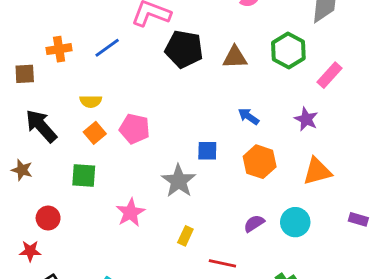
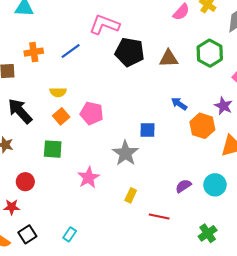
orange hexagon: (260, 162) -> (202, 126), moved

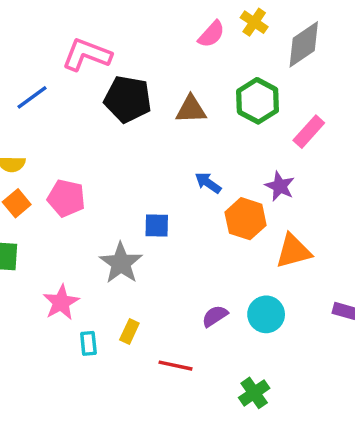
cyan rectangle: (70, 234) -> (88, 343), moved, turned -40

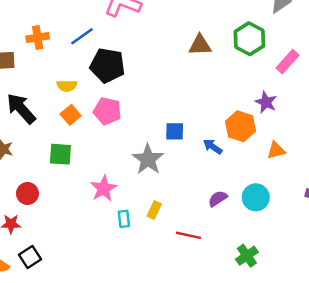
black pentagon: (128, 99) -> (107, 65), moved
blue arrow: (208, 183) -> (213, 147), moved
orange triangle: (293, 251) -> (276, 150), size x0.7

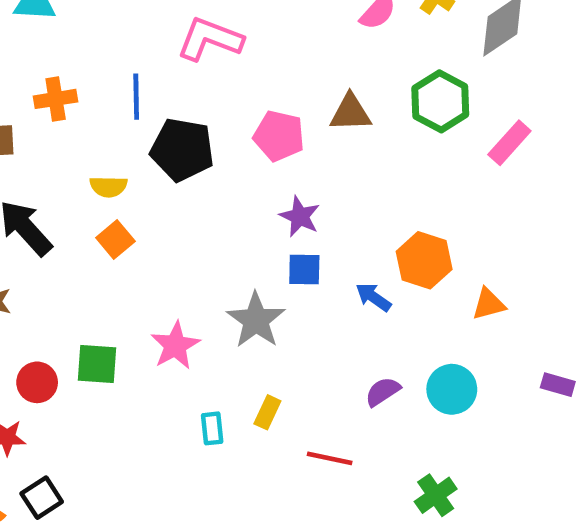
blue line: (82, 36) -> (136, 97), turned -55
purple star: (266, 102) -> (300, 216), moved
pink pentagon: (107, 111) -> (279, 136), moved
green square: (60, 154) -> (97, 364), moved
pink star: (104, 188) -> (175, 346), moved

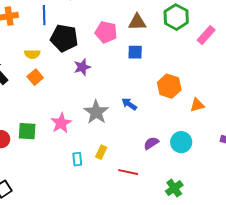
purple star: (300, 216) -> (82, 67), moved, turned 30
blue square: (304, 269) -> (135, 52), moved
blue arrow: (373, 297) -> (129, 104), moved

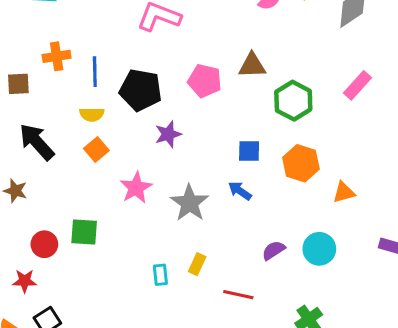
blue line: (44, 15) -> (95, 72), moved
green hexagon: (176, 17) -> (293, 101), moved
blue square: (135, 52) -> (249, 151), moved
pink star: (61, 123) -> (136, 188), moved

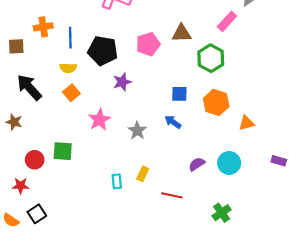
pink pentagon: (205, 81) -> (148, 44), turned -30
pink rectangle: (358, 85) -> (227, 21), moved
gray star: (189, 203) -> (137, 131), size x0.7

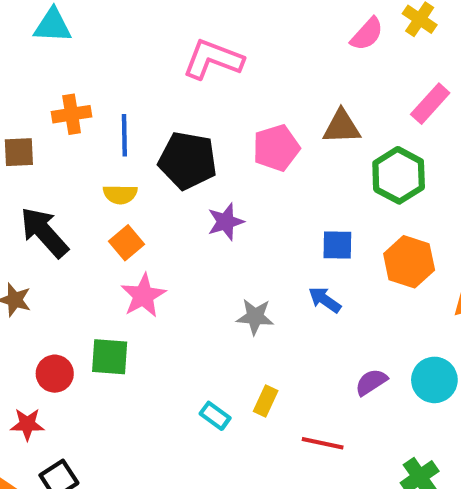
pink star: (99, 120) -> (143, 296), moved
gray star: (137, 131) -> (255, 317), turned -30
cyan rectangle: (117, 181) -> (215, 416), turned -48

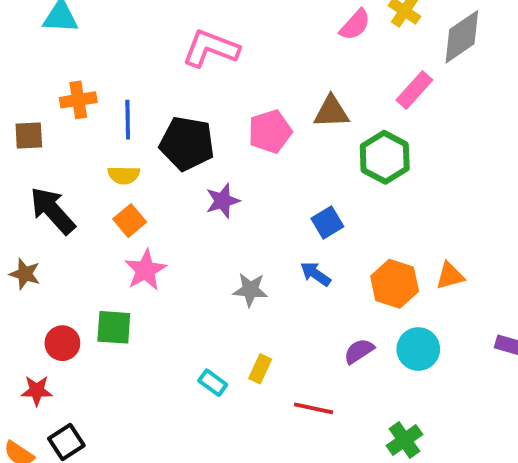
blue square: (337, 245) -> (327, 223), turned -32
orange hexagon: (409, 262) -> (395, 284), moved

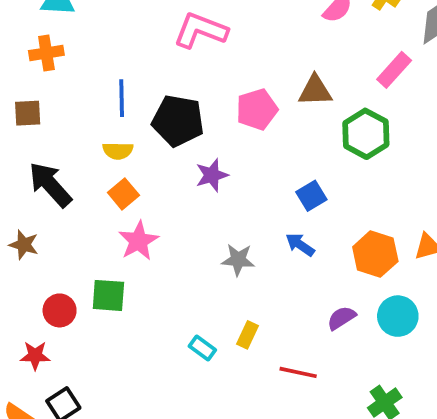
orange cross: (78, 100) -> (46, 53), moved

